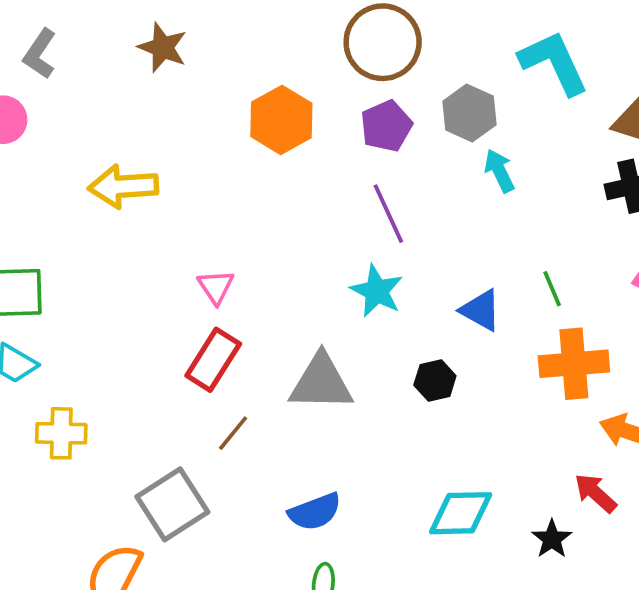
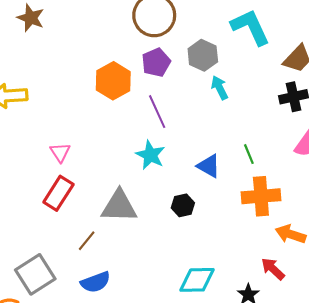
orange hexagon: (281, 120) -> (113, 81), moved
brown line: (233, 433) -> (87, 241), moved
blue semicircle: (315, 512) -> (96, 282), moved

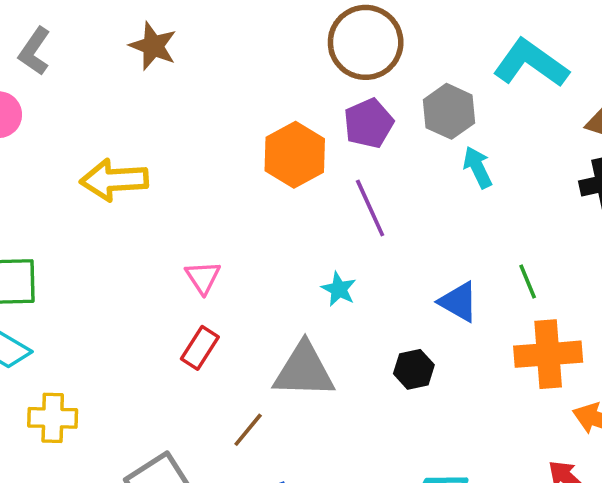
cyan L-shape: (250, 27) -> (531, 63), turned -30
cyan star: (150, 155) -> (339, 289), moved, size x0.7
red rectangle: (58, 193) -> (200, 348), size x0.7

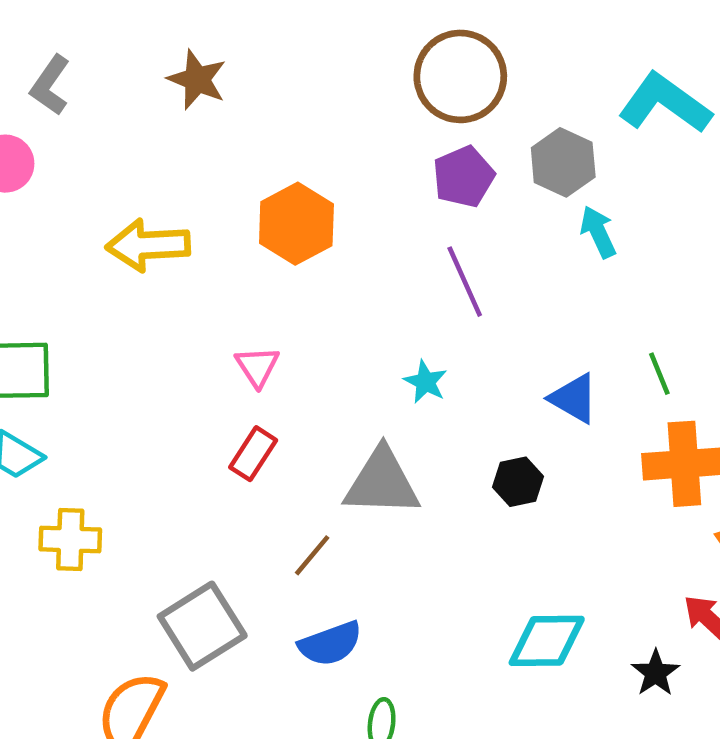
orange hexagon: (295, 155) -> (296, 224), moved

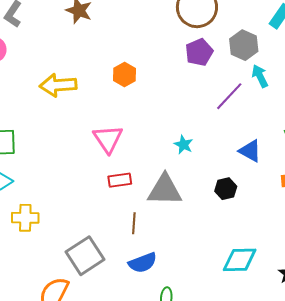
orange hexagon: (296, 224) -> (125, 75), size x0.7
purple line: (465, 282) -> (229, 96), moved, turned 68
pink triangle: (257, 366) -> (108, 139), size x1.5
red rectangle: (253, 454) -> (120, 180), moved, turned 50
brown line: (312, 555) -> (134, 223), turned -35

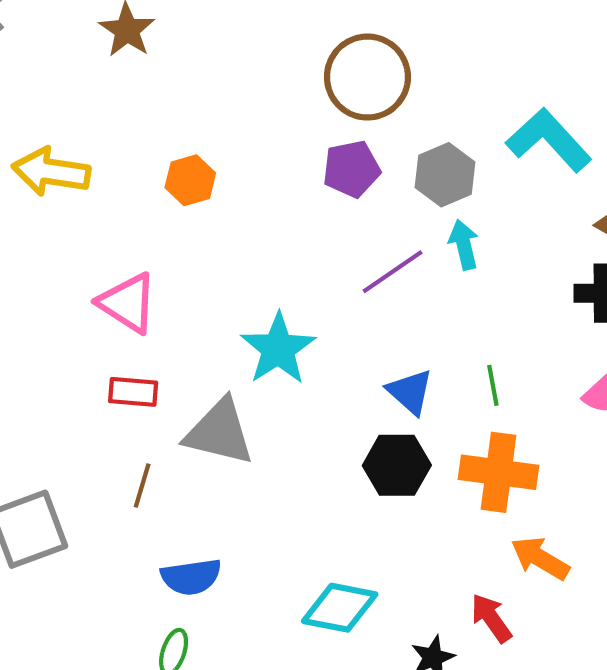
pink triangle: (108, 139) -> (128, 303), turned -36
cyan star: (184, 145) -> (278, 349), size x1.8
black hexagon: (226, 189) -> (397, 465), moved, size x1.4
blue semicircle: (143, 263) -> (191, 577), moved

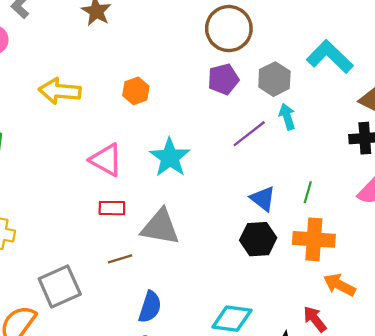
cyan star: (278, 349) -> (170, 157), moved
green line: (493, 385) -> (308, 192), turned 30
brown line: (142, 486) -> (120, 259), turned 60
blue semicircle: (191, 577) -> (150, 307), turned -60

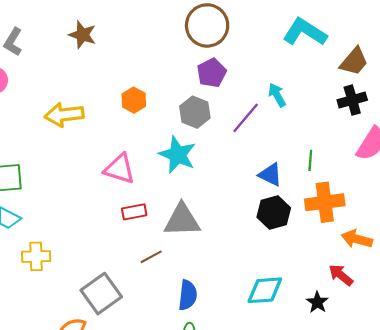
gray hexagon: (274, 79) -> (195, 112), moved

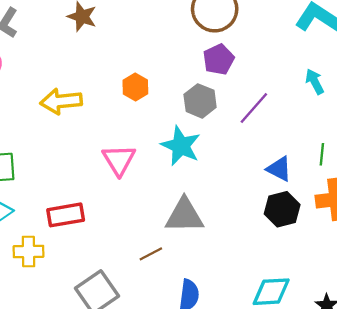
cyan arrow: (277, 95) -> (315, 82), moved
pink triangle: (120, 169) -> (119, 160), turned 40
red rectangle: (134, 212) -> (66, 215), moved, size x1.4

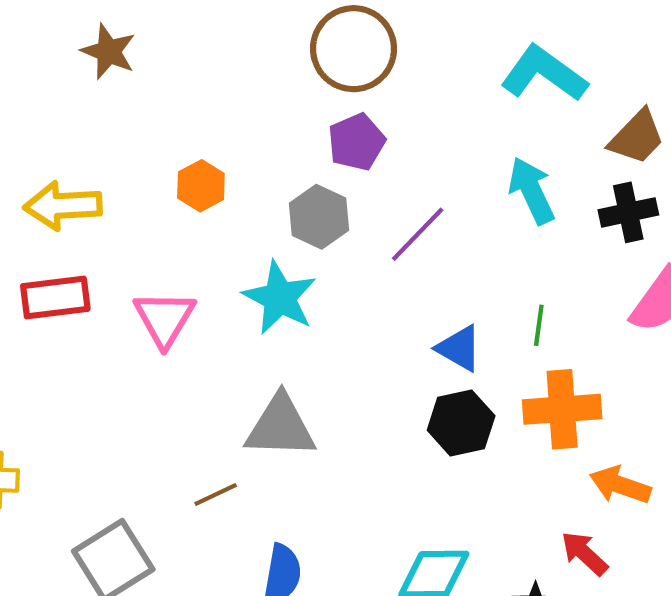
cyan arrow: (315, 82) -> (532, 191), size x1.4
red rectangle: (66, 215) -> (55, 297), moved

